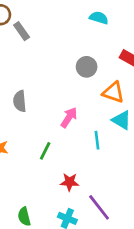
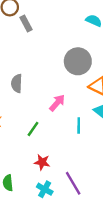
gray circle: (87, 67) -> (78, 61), size x1.5
red star: (70, 182) -> (42, 162), moved

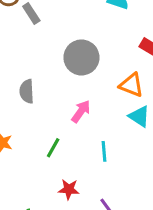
gray circle: (78, 61) -> (81, 57), moved
cyan line: (79, 125) -> (104, 151), moved

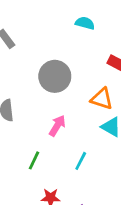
cyan line: (104, 151) -> (81, 161), turned 36

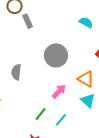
pink arrow: (57, 126) -> (59, 91), moved
green line: (34, 160) -> (41, 114), moved

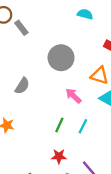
gray semicircle: (16, 72) -> (22, 86), turned -140
pink arrow: (59, 91) -> (73, 96), turned -77

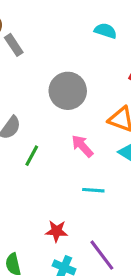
green line: (59, 125) -> (32, 156), moved
cyan line: (83, 126) -> (93, 190), turned 64

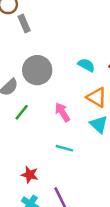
cyan semicircle: (105, 31) -> (86, 65), moved
gray circle: (68, 91) -> (37, 70), moved

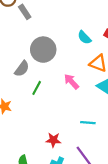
cyan semicircle: (86, 65) -> (84, 37), turned -152
cyan line: (64, 148) -> (88, 123), moved

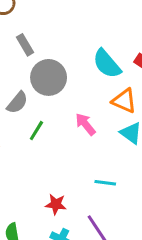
gray rectangle: (25, 12) -> (25, 45), moved
cyan semicircle: (84, 37) -> (107, 64), size x1.5

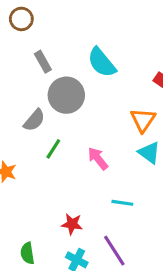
cyan semicircle: (107, 64) -> (102, 62), moved
orange triangle: (124, 101) -> (143, 120), turned 40
pink arrow: (85, 124) -> (98, 158), moved

